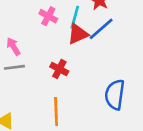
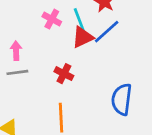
cyan line: (75, 17) -> (79, 20), turned -35
pink arrow: (13, 46) -> (16, 51), turned 30

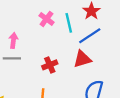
red triangle: (83, 37) -> (82, 59), moved
red cross: (64, 74) -> (50, 65), turned 32

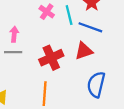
blue line: (90, 36) -> (90, 27), turned 55
red cross: (50, 65) -> (51, 58), size x1.5

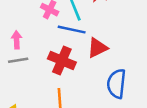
blue line: (90, 27) -> (72, 30), moved
red cross: (51, 58) -> (62, 61), turned -35

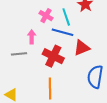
pink arrow: (17, 40) -> (32, 37), moved

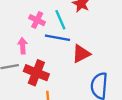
red cross: (53, 56) -> (36, 73), moved

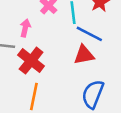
blue line: (57, 38) -> (89, 34), moved

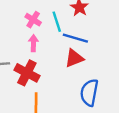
pink arrow: (25, 28) -> (33, 43), moved

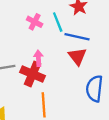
pink arrow: (33, 43) -> (38, 58), moved
red triangle: (74, 58) -> (77, 56), turned -42

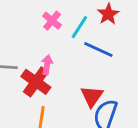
cyan line: (58, 22) -> (79, 27), turned 42
red triangle: (77, 56) -> (92, 96), moved

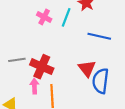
blue line: (98, 49) -> (99, 36), moved
pink arrow: (47, 65) -> (34, 86), moved

